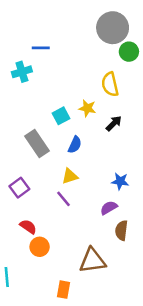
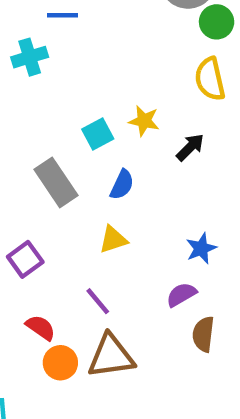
yellow semicircle: (110, 84) -> (210, 79), moved
blue star: (120, 181) -> (201, 248), turned -30
purple line: (63, 199) -> (98, 301), moved
brown triangle: (92, 261) -> (111, 356), moved

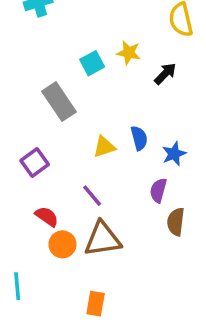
blue semicircle: (122, 185) -> (139, 138), moved, turned -40
purple semicircle: (181, 295) -> (158, 190), turned -45

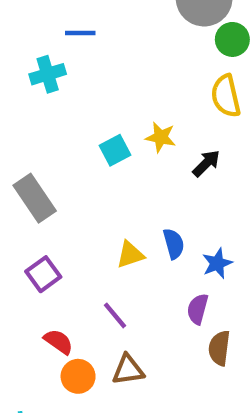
gray rectangle: (59, 102) -> (35, 198), moved
brown triangle: (103, 239) -> (128, 370), size x0.7

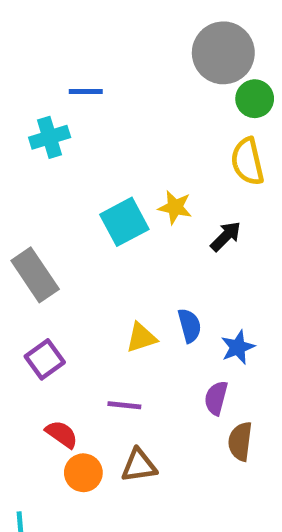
cyan square: (115, 150) -> (124, 222), size x1.4
purple line: (115, 315) -> (124, 405), turned -44

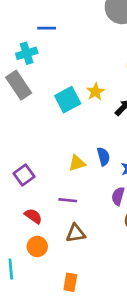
yellow star: (175, 207) -> (95, 92), turned 30
gray rectangle: (35, 275) -> (19, 85), moved
orange circle: (83, 473) -> (37, 246), moved

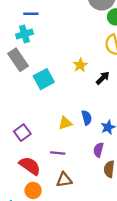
blue line: (47, 28) -> (31, 14), moved
cyan square: (68, 100) -> (44, 79), moved
red semicircle: (33, 216) -> (30, 166), size x1.5

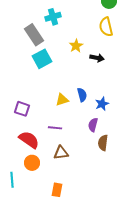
cyan cross: (24, 34) -> (53, 17), moved
gray rectangle: (18, 60) -> (34, 35), moved
black arrow: (103, 78) -> (97, 58), turned 56
purple square: (22, 133) -> (22, 109), turned -35

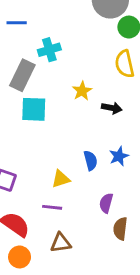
gray rectangle: (34, 35) -> (22, 75), turned 60
cyan square: (42, 59) -> (34, 109), turned 30
yellow triangle: (62, 100) -> (61, 179), moved
blue star: (102, 104) -> (119, 156), moved

